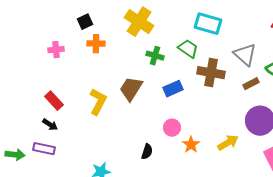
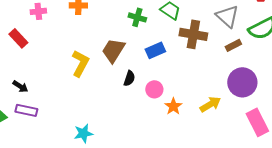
red rectangle: (54, 101) -> (18, 38), moved
black arrow: (50, 125) -> (20, 86), moved
black semicircle: (147, 152) -> (129, 78), moved

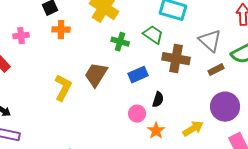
black semicircle: (129, 78) -> (158, 100), moved

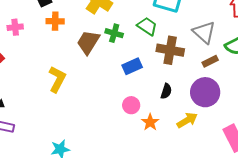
brown trapezoid: (96, 75) -> (88, 42), moved
black semicircle: (158, 100) -> (166, 91), moved
purple circle: (225, 107) -> (205, 92), moved

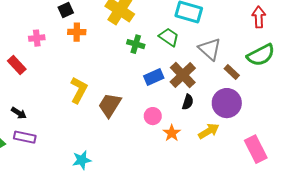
gray triangle: (204, 32) -> (210, 49), moved
brown trapezoid: (88, 42) -> (110, 105), moved
brown cross: (170, 50) -> (183, 75), moved, turned 36
brown rectangle: (210, 61) -> (232, 72), turned 70

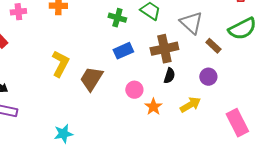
brown cross: (183, 75) -> (164, 49), turned 32
blue rectangle: (154, 77) -> (123, 51), moved
purple circle: (227, 103) -> (208, 77), size x0.6

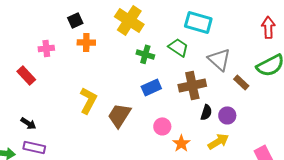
black semicircle: (169, 76) -> (206, 112), moved
purple circle: (208, 77) -> (227, 115), moved

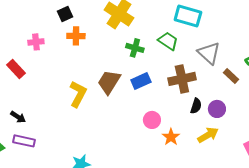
brown trapezoid: (119, 115) -> (109, 82), moved

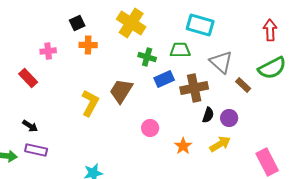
green trapezoid: (168, 41) -> (180, 50), turned -35
blue rectangle: (141, 81) -> (164, 79), moved
pink circle: (152, 120) -> (150, 128), moved

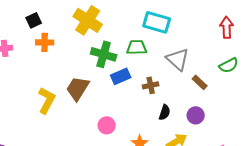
green cross: (147, 57) -> (104, 54), size x1.4
green semicircle: (272, 68) -> (229, 65), size x0.7
brown cross: (194, 88) -> (151, 85), size x0.6
purple circle: (229, 118) -> (196, 115), moved

